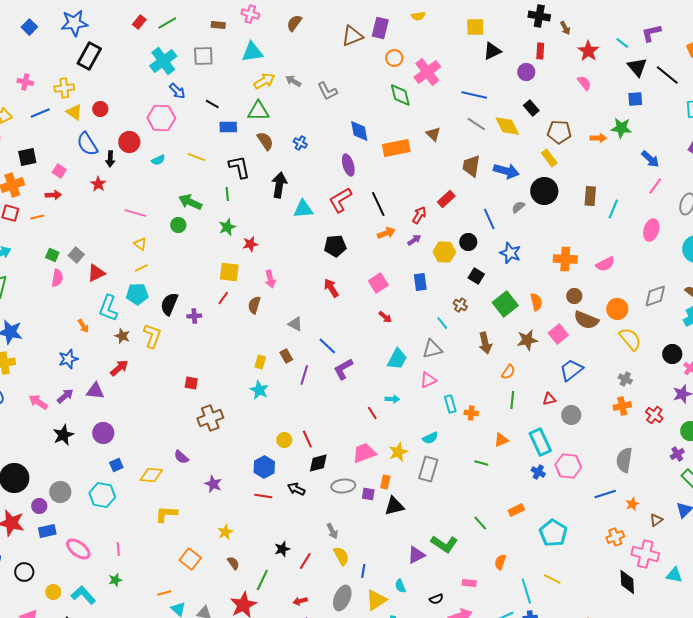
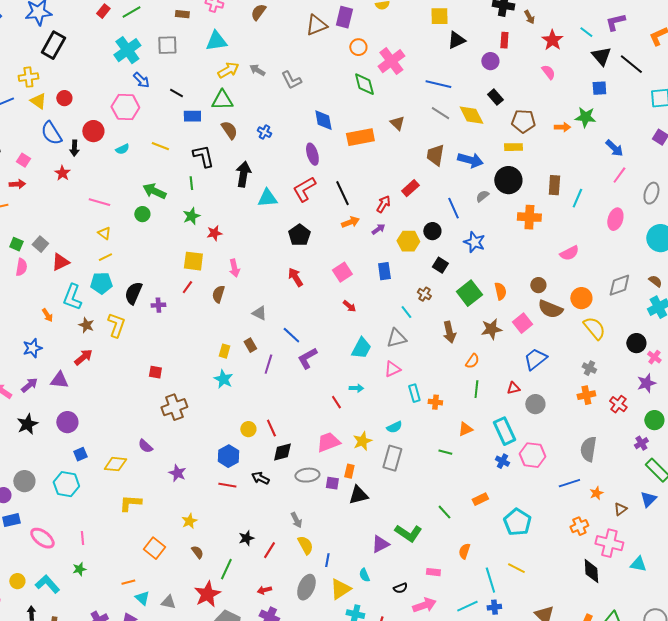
yellow rectangle: (549, 158) -> (513, 147), turned -54
black pentagon: (335, 246) -> (299, 235), turned -30
orange cross: (565, 259) -> (529, 217), moved

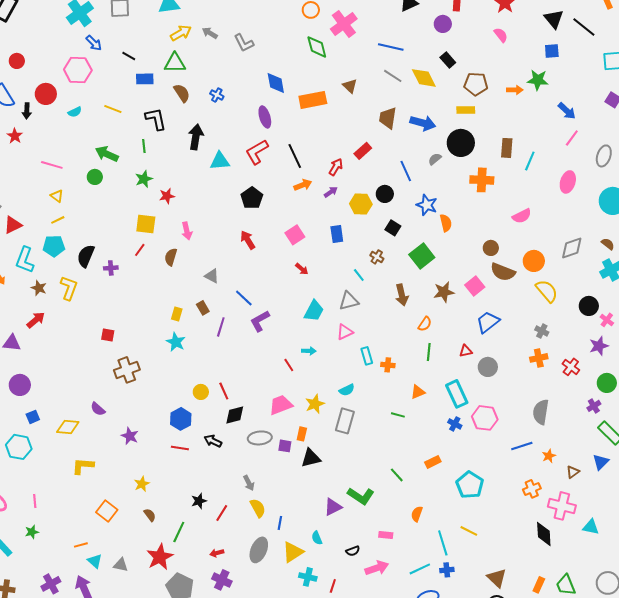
orange semicircle: (500, 291) -> (446, 223), moved

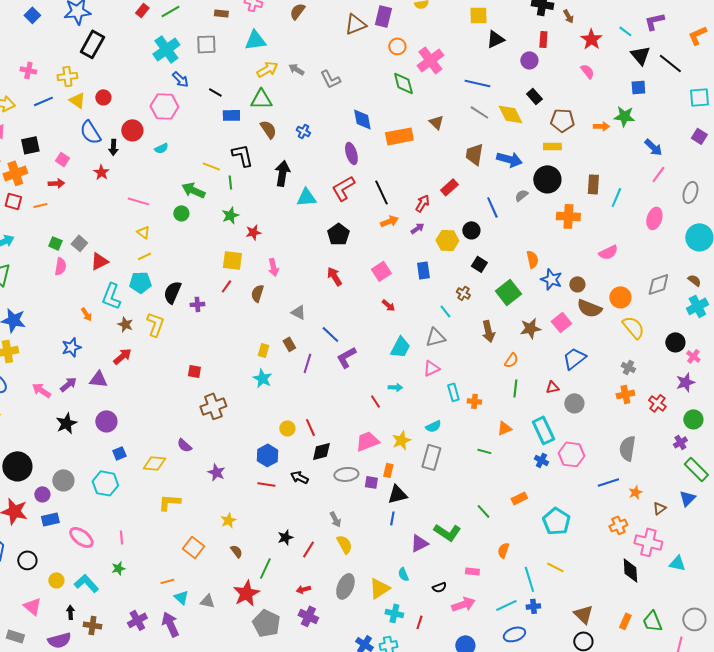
yellow line: (113, 109) -> (211, 166), moved
blue star: (427, 205) -> (551, 279), moved
blue line: (280, 523) -> (392, 518), moved

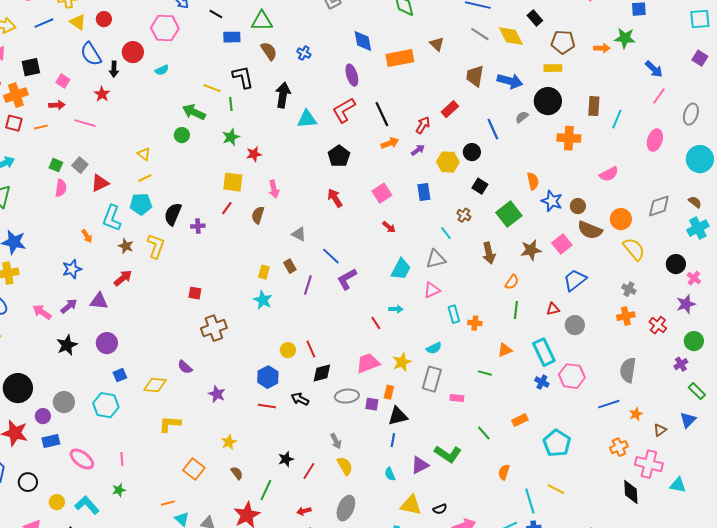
pink line: (138, 201) -> (85, 123), moved
green rectangle: (696, 469) -> (697, 391), size x0.7
pink rectangle: (472, 571) -> (457, 398), moved
cyan semicircle: (403, 574) -> (390, 474), moved
yellow triangle: (379, 588) -> (411, 505), moved, turned 45

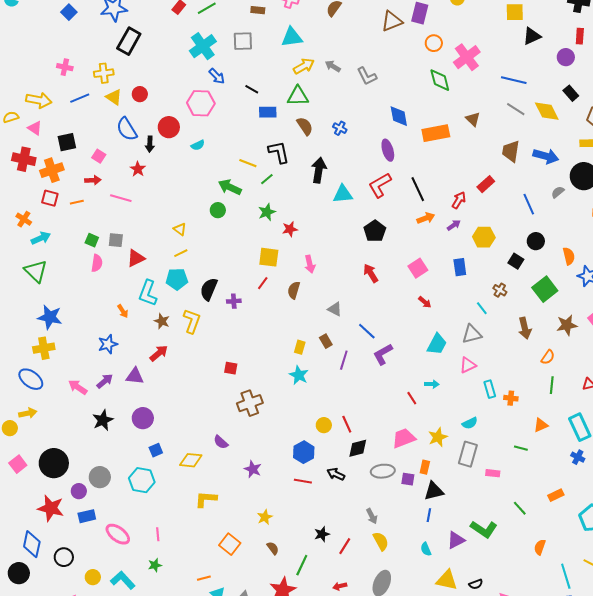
green line: (231, 104) -> (267, 179), turned 56
black circle: (472, 152) -> (536, 241), moved
gray square: (80, 165) -> (116, 240), turned -35

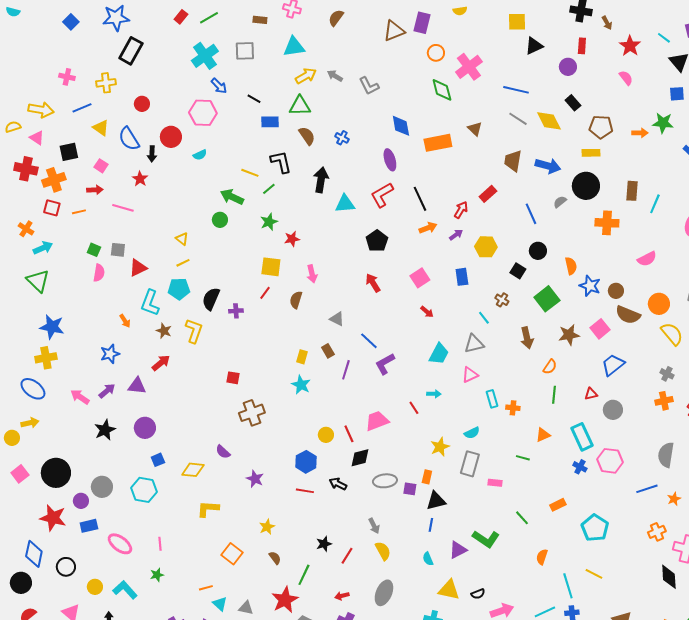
yellow triangle: (114, 97) -> (101, 128), moved
pink trapezoid: (404, 438) -> (377, 421), moved

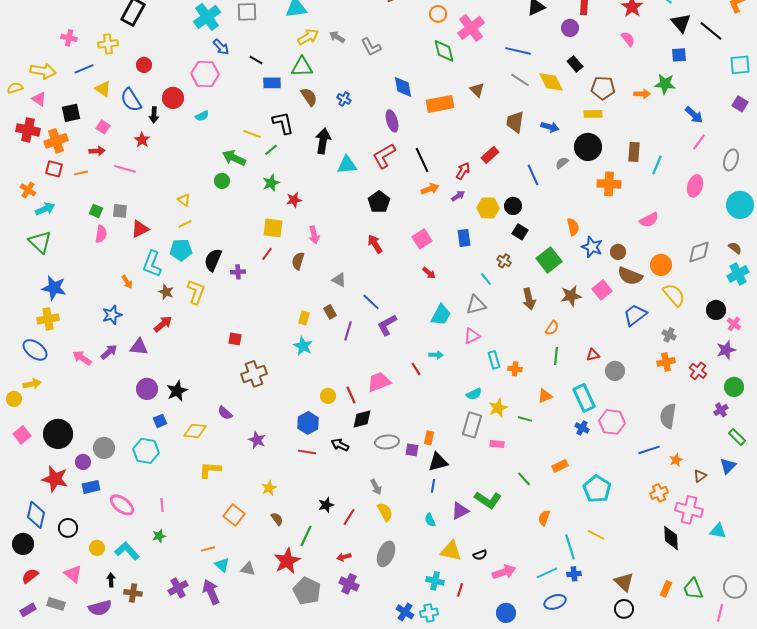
blue arrow: (548, 166) -> (550, 127), size x0.7
black circle: (538, 251) -> (513, 206), moved
blue trapezoid: (613, 365) -> (635, 315), moved
black star: (105, 430) -> (177, 391), moved
yellow star: (440, 447) -> (498, 408), moved

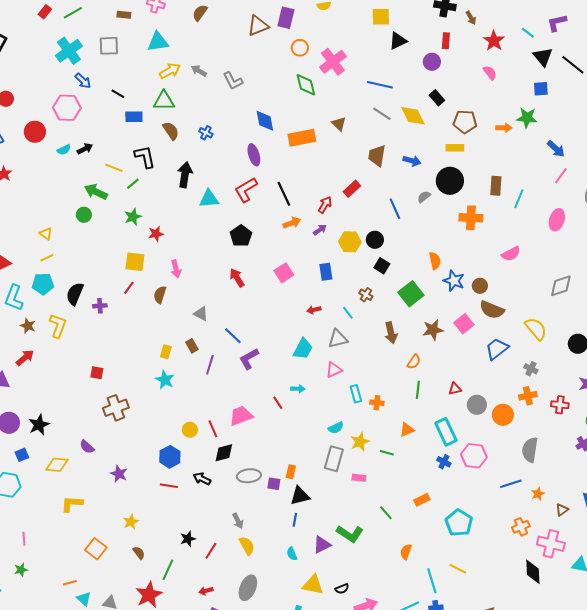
black arrow: (154, 115) -> (85, 149), moved, turned -119
orange circle: (661, 265) -> (503, 415), moved
red arrow: (429, 273) -> (314, 310), moved, turned 128
red cross: (698, 371) -> (560, 405), turned -30

